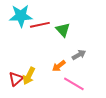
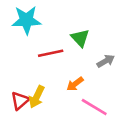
red line: (40, 25) -> (51, 53), moved
gray arrow: (79, 55) -> (106, 61), moved

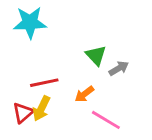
green triangle: (80, 38) -> (96, 55), moved
red line: (51, 53) -> (44, 83), moved

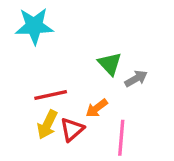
red triangle: (23, 113) -> (72, 129), moved
pink line: (106, 120) -> (121, 138), turned 64

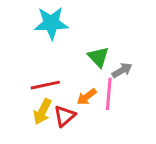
cyan star: (34, 26) -> (51, 23), moved
pink line: (121, 138) -> (109, 94), moved

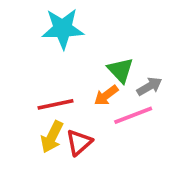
pink line: (109, 94) -> (133, 115), turned 64
orange arrow: (87, 97) -> (106, 95), moved

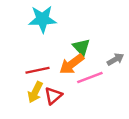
gray arrow: (149, 86) -> (115, 59), moved
orange arrow: (106, 95) -> (72, 64), size x1.5

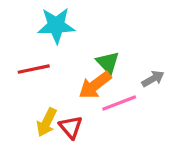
red line: (38, 70) -> (34, 69), moved
red triangle: (53, 96) -> (71, 127), turned -30

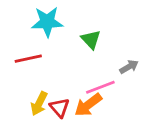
green triangle: (108, 63) -> (91, 40), moved
orange arrow: (95, 85) -> (88, 105), moved

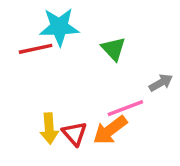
red line: (28, 59) -> (36, 49), moved
yellow arrow: (39, 104) -> (49, 128), turned -30

